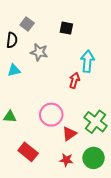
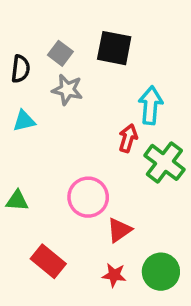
gray square: (27, 24) -> (60, 53), moved
black square: (66, 28) -> (114, 48), size x1.5
green cross: (96, 122) -> (164, 162), moved

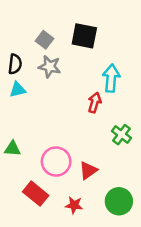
black semicircle: (21, 69) -> (15, 64), moved
green cross: (164, 162) -> (121, 135), moved, size x0.7
pink circle: (88, 197) -> (56, 162), moved
red star: (114, 275) -> (74, 205), moved

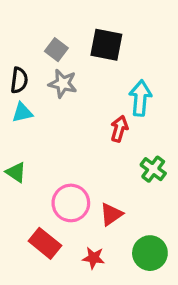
green triangle: (12, 149) -> (16, 172), moved, turned 30

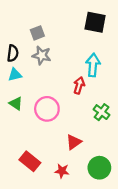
black square: (106, 45) -> (95, 22), moved
gray square: (56, 50) -> (37, 33), turned 32
green triangle: (16, 172) -> (16, 104), moved
pink circle: (71, 203) -> (47, 109), moved

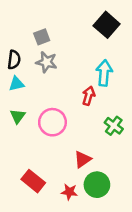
black square: (95, 22) -> (107, 25), turned 30
green triangle: (16, 104) -> (18, 116), turned 32
green circle: (99, 168) -> (97, 185), moved

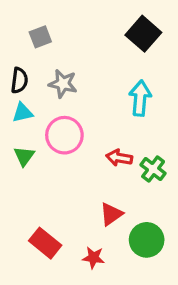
gray square: (42, 37) -> (40, 37), moved
red arrow: (89, 96) -> (119, 158), moved, turned -96
pink circle: (52, 122) -> (64, 135), moved
green circle: (97, 185) -> (147, 240), moved

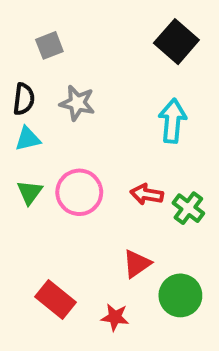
pink circle: (64, 135) -> (79, 192), moved

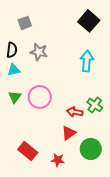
red arrow: (147, 194) -> (75, 112), moved

